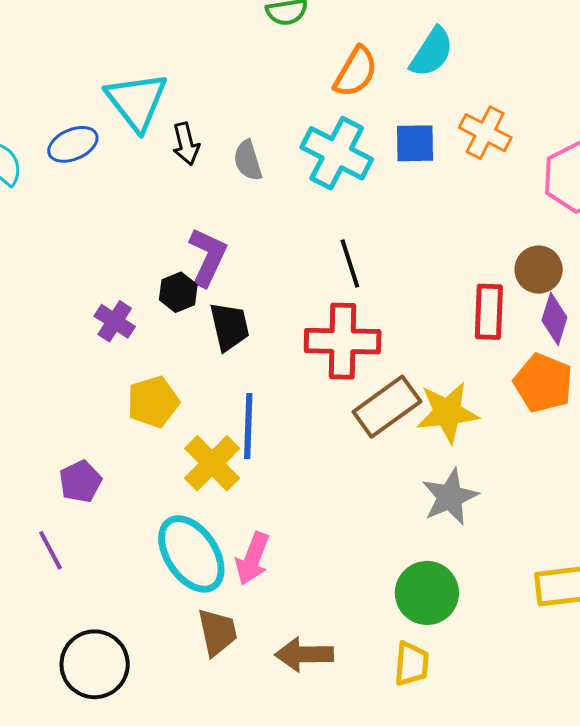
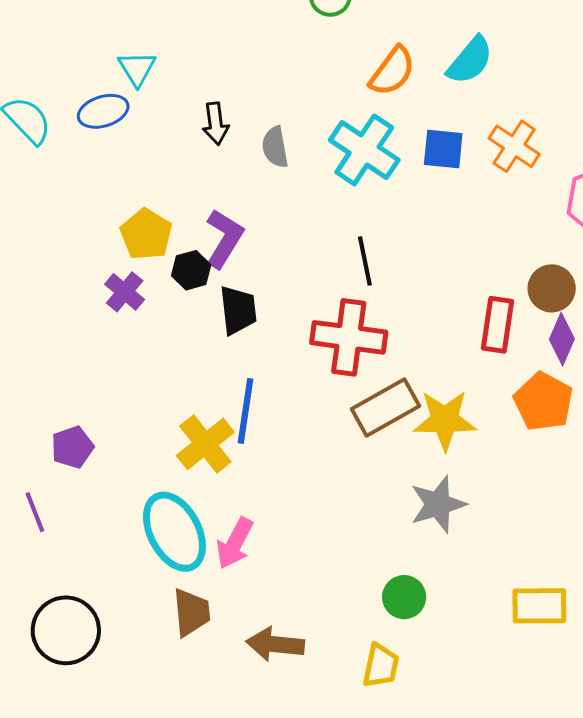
cyan triangle: (137, 101) -> (137, 68), moved, size x0.6
yellow pentagon: (153, 402) -> (146, 234), moved, turned -30
green circle: (427, 593) -> (404, 597), size x0.7

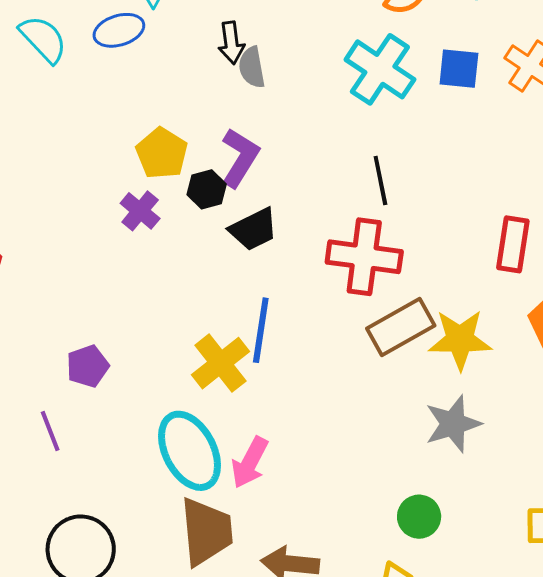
gray semicircle: (275, 147) -> (252, 67), moved
black trapezoid: (238, 310) -> (254, 229), turned 70
brown trapezoid: (191, 612) -> (206, 531), size x1.4

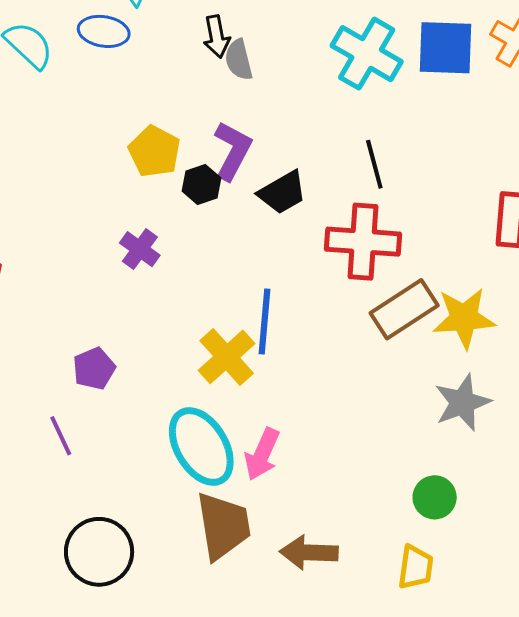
blue ellipse: (119, 30) -> (104, 31), turned 30
blue square: (459, 69) -> (445, 48), size x1.4
purple cross: (140, 211) -> (140, 249), moved
black trapezoid: (254, 229) -> (282, 192), moved

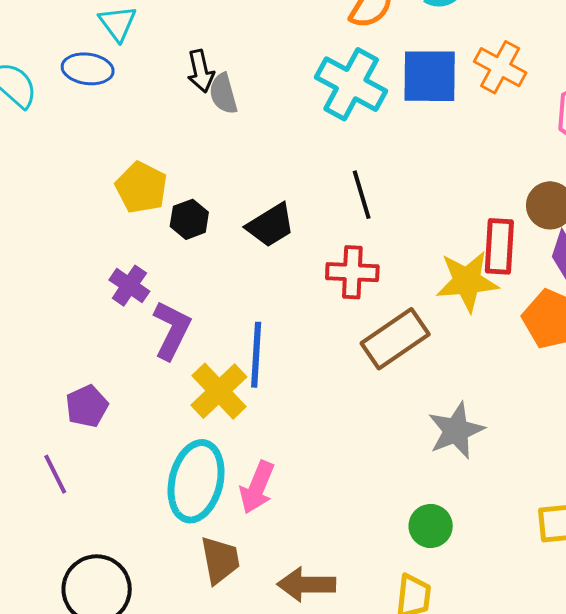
purple L-shape: (233, 151) -> (172, 330), moved
red cross: (363, 242) -> (352, 272), size x0.7
yellow star: (464, 318) -> (467, 281), moved
cyan ellipse: (201, 446) -> (196, 481), turned 46
brown trapezoid: (223, 526) -> (220, 560), size x0.7

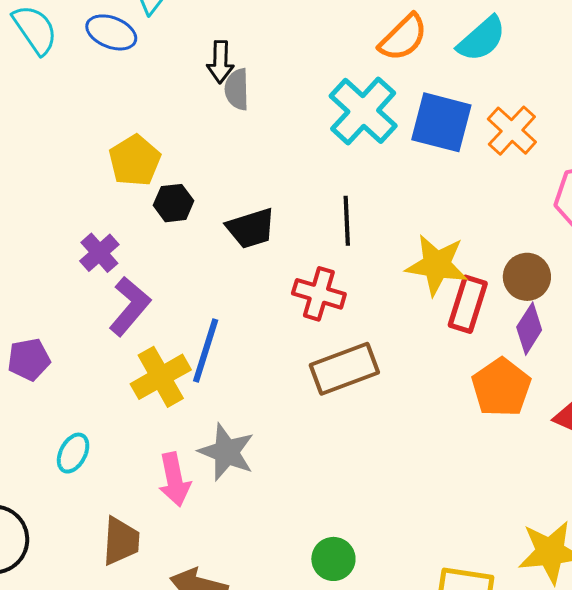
yellow star: (467, 281) -> (437, 265), moved
gray star: (456, 431) -> (226, 452), moved, turned 30
cyan ellipse: (196, 481) -> (73, 453), moved, size x0.5
pink arrow: (257, 487) -> (174, 480), turned -48

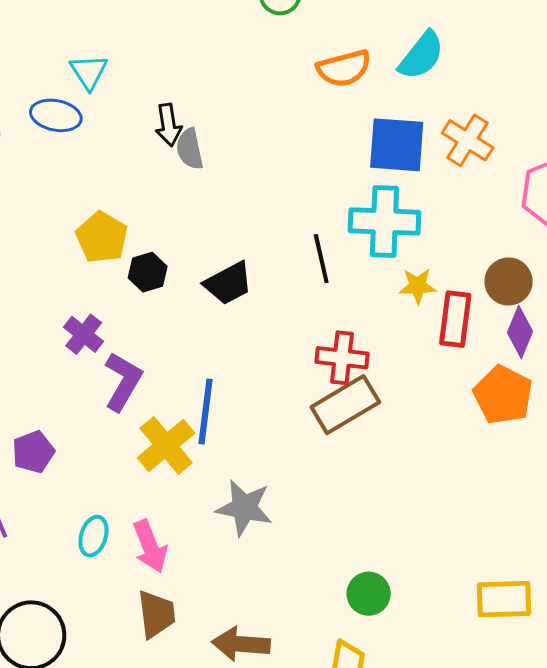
orange semicircle: (403, 38) -> (344, 68), turned 40
cyan cross: (363, 111) -> (384, 221), moved, turned -30
yellow star: (437, 265) -> (418, 286), size x0.6
red cross: (319, 294) -> (342, 358), moved
pink arrow: (174, 480) -> (150, 546), moved

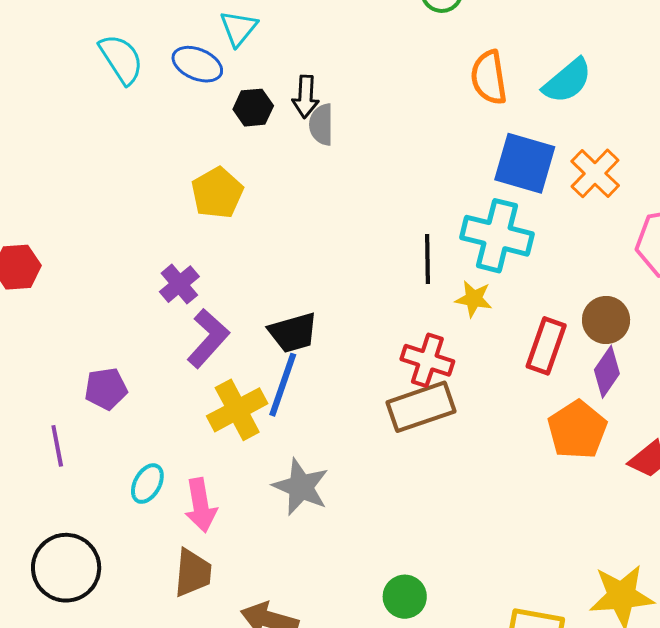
orange semicircle: (344, 68) -> (489, 77), turned 84
black hexagon: (148, 272) -> (253, 108), moved
black trapezoid: (228, 283) -> (293, 333), moved
yellow star: (418, 286) -> (474, 299), moved

